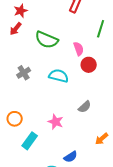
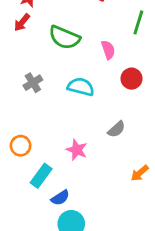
red circle: (89, 65) -> (131, 79), moved
blue semicircle: (71, 157) -> (60, 198), moved

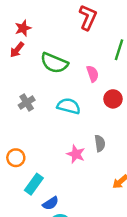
gray semicircle: (116, 129) -> (100, 143), turned -56
pink star: (77, 150) -> (76, 154), moved

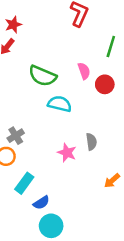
green semicircle: (54, 63) -> (43, 76), moved
red circle: (113, 99) -> (105, 84), moved
gray cross: (27, 103) -> (16, 136), moved

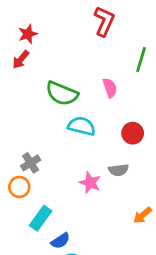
red circle: (105, 84) -> (133, 133), moved
gray semicircle: (91, 142) -> (118, 170), turned 91

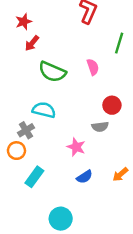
red arrow: (21, 59) -> (32, 43), moved
cyan semicircle: (82, 126) -> (44, 110), moved
gray semicircle: (118, 170) -> (100, 127), moved
blue semicircle: (60, 241) -> (85, 177), moved

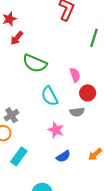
pink semicircle: (93, 67) -> (75, 75), moved
cyan semicircle: (44, 110) -> (50, 96), moved, turned -132

